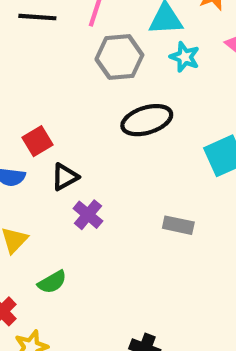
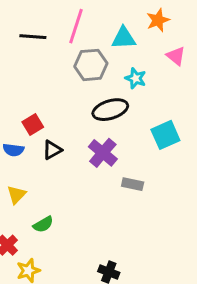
cyan star: (185, 57) -> (136, 78), moved
purple cross: (88, 215) -> (103, 153), moved, size x1.4

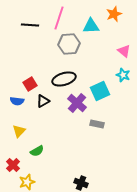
pink triangle: (176, 56) -> (124, 51), moved
cyan star: (136, 78) -> (123, 75), moved
black ellipse: (110, 110) -> (64, 79), moved
cyan square: (165, 135) -> (100, 91), moved

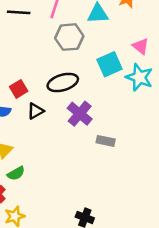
cyan star: (123, 75) -> (139, 77), size x1.5
cyan square: (100, 91) -> (110, 64), moved
green semicircle: (37, 151) -> (16, 173), moved

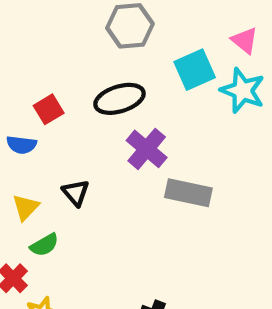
black triangle: (36, 111) -> (76, 193), moved, turned -42
gray rectangle: (106, 141) -> (188, 193), size x1.5

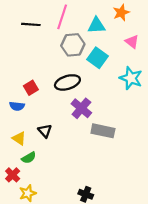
pink triangle: (245, 40) -> (132, 42), moved
cyan square: (195, 70) -> (98, 58), moved, turned -30
yellow triangle: (26, 207) -> (19, 138), turned -40

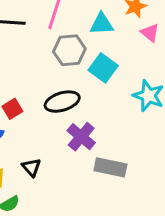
pink triangle: (132, 42) -> (150, 33), moved

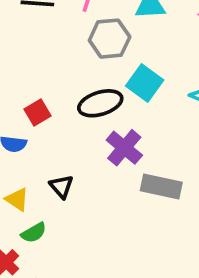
cyan square: (103, 68) -> (145, 83), moved

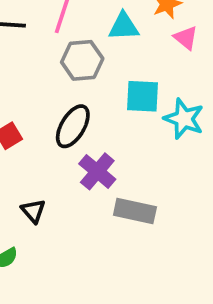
cyan square: (145, 83) -> (142, 96), moved, turned -33
black ellipse: (100, 103) -> (73, 126), turned -42

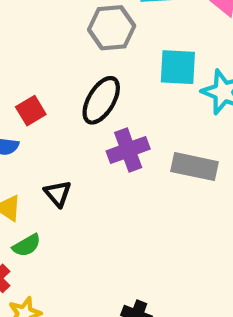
purple cross: (97, 171) -> (128, 150), turned 30
gray rectangle: (135, 211) -> (194, 167), moved

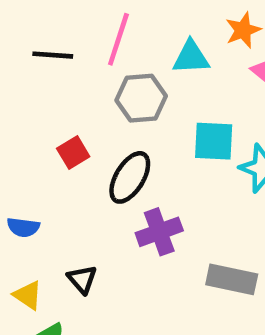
red square: (31, 111) -> (73, 153), moved
gray rectangle: (194, 167) -> (232, 279), moved

